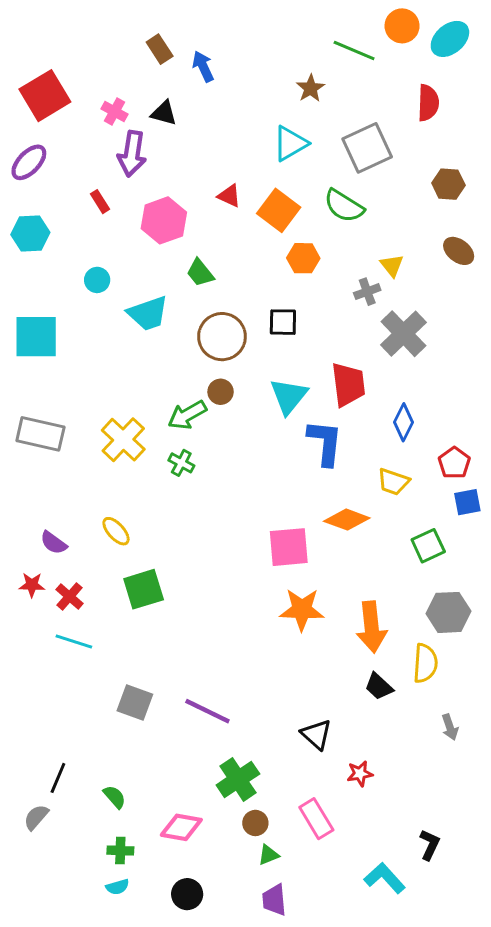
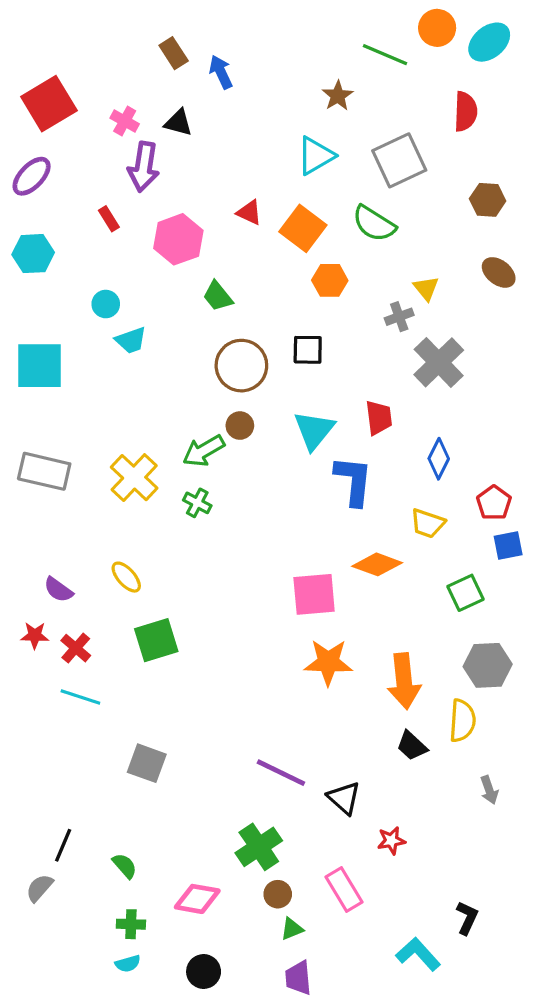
cyan trapezoid: (148, 313) -> (131, 340), moved, size x0.7
red trapezoid: (348, 385) -> (379, 418), size x0.7
purple line: (207, 711) -> (281, 773), moved

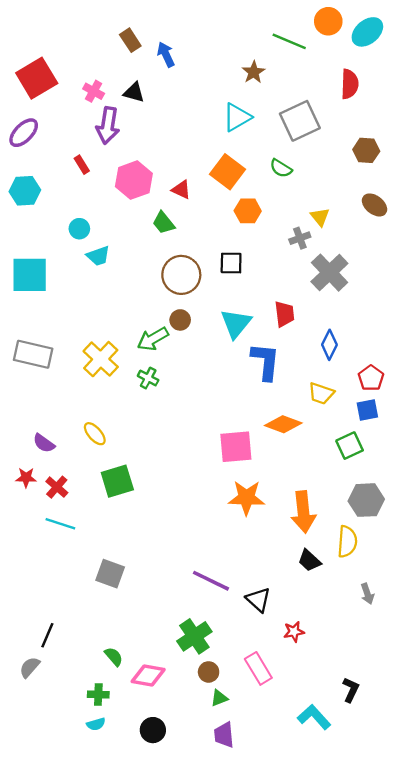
red triangle: (249, 213) -> (181, 190), moved
green semicircle: (374, 224) -> (281, 168), size x0.7
blue square: (508, 545) -> (367, 410), moved
green semicircle: (125, 866) -> (114, 657), moved

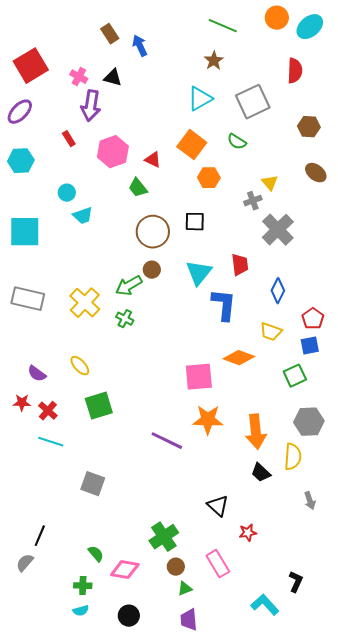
green line: (289, 41) -> (223, 26), moved
purple line: (211, 581) -> (167, 441), moved

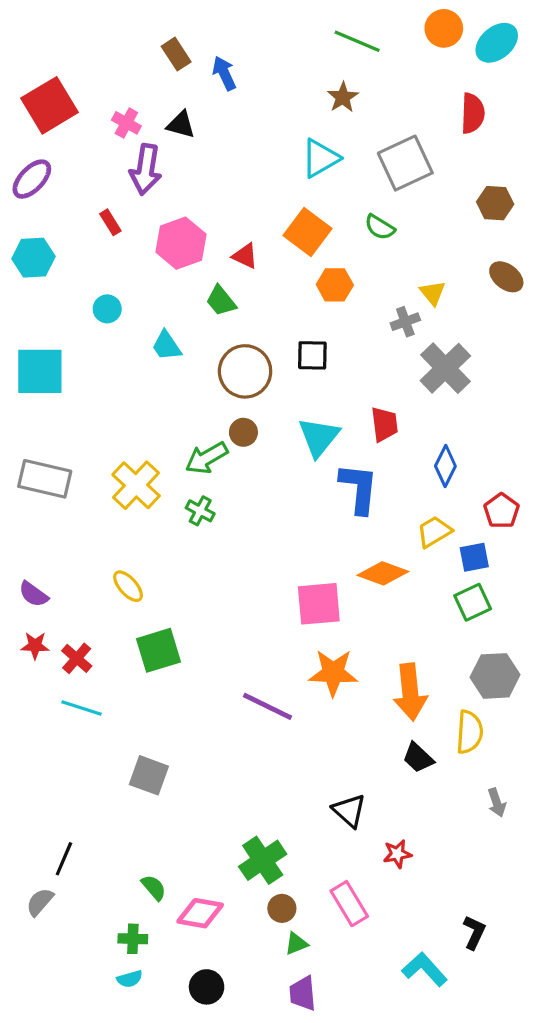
cyan trapezoid: (83, 216) -> (166, 346), moved, turned 75
yellow trapezoid: (271, 332) -> (434, 532), turned 130
blue square: (310, 346) -> (474, 557), moved
purple semicircle: (37, 374) -> (33, 594), moved

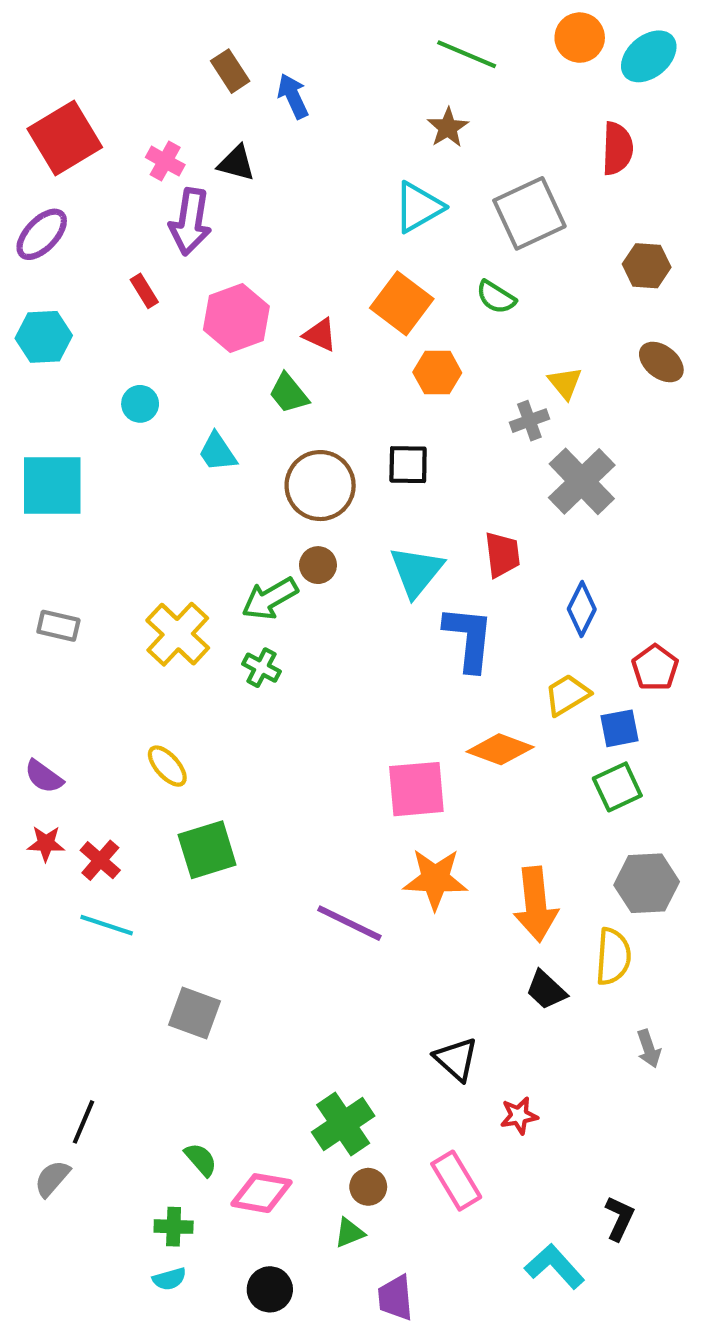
gray rectangle: (45, 479) -> (58, 626), size x0.6
green triangle: (296, 944) -> (349, 1233), moved

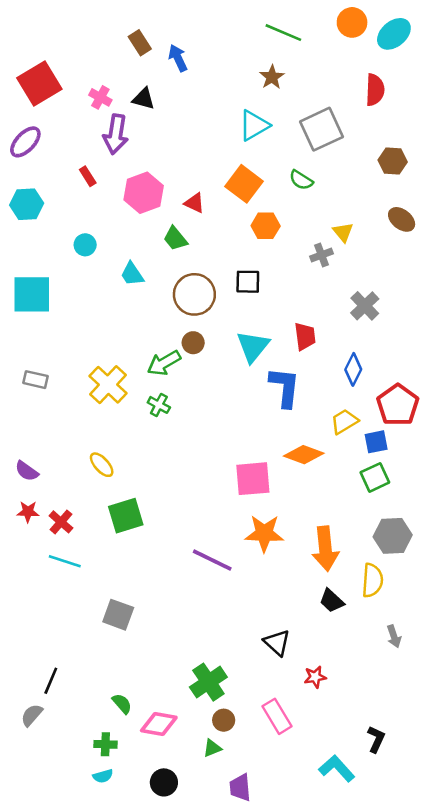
gray cross: (582, 481) -> (365, 306), moved, size x0.7
red pentagon: (655, 668) -> (398, 405), size x1.5

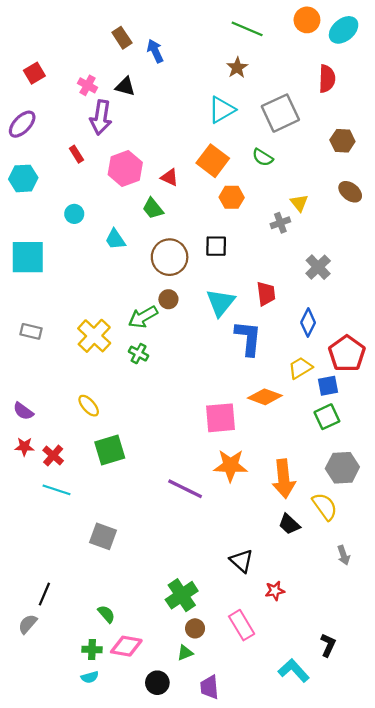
red square: (39, 83) -> (34, 73), size x0.6
yellow semicircle: (372, 580) -> (325, 506), turned -40
pink diamond: (159, 724) -> (126, 646), moved
black circle: (164, 782) -> (157, 683), moved

